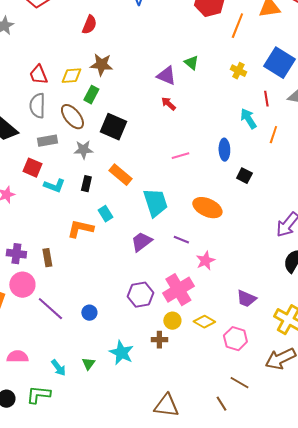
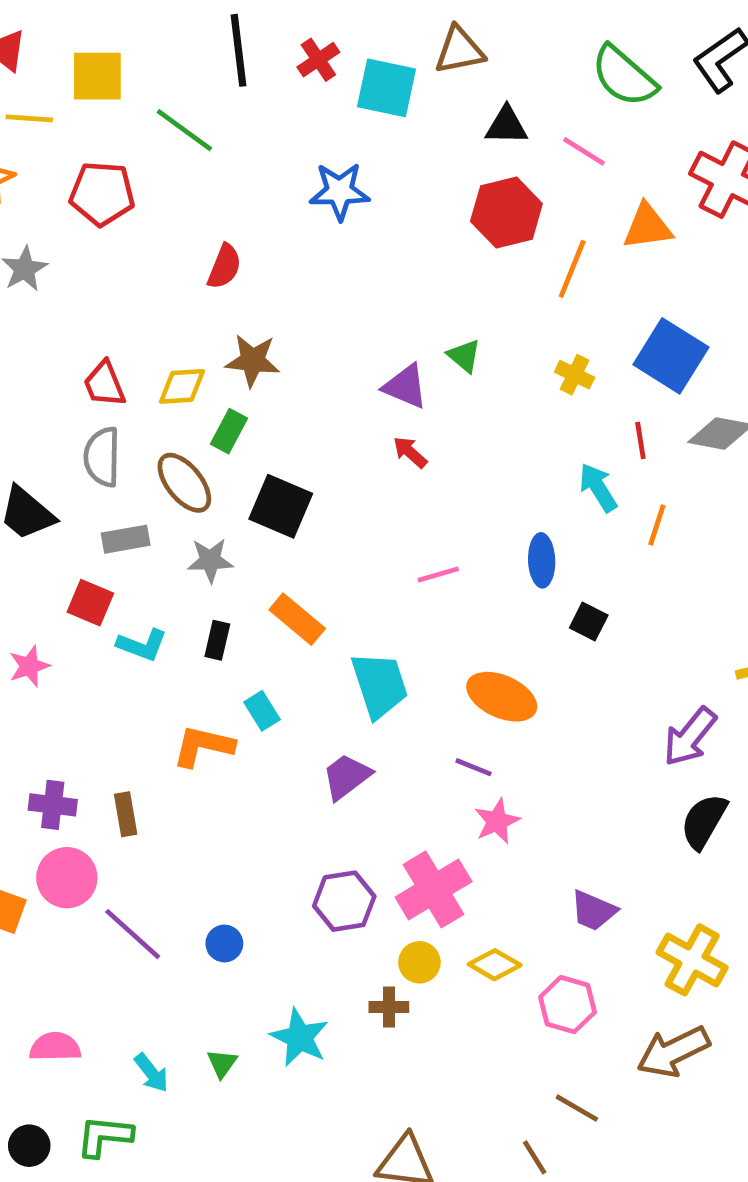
purple line: (181, 240) -> (474, 767), moved

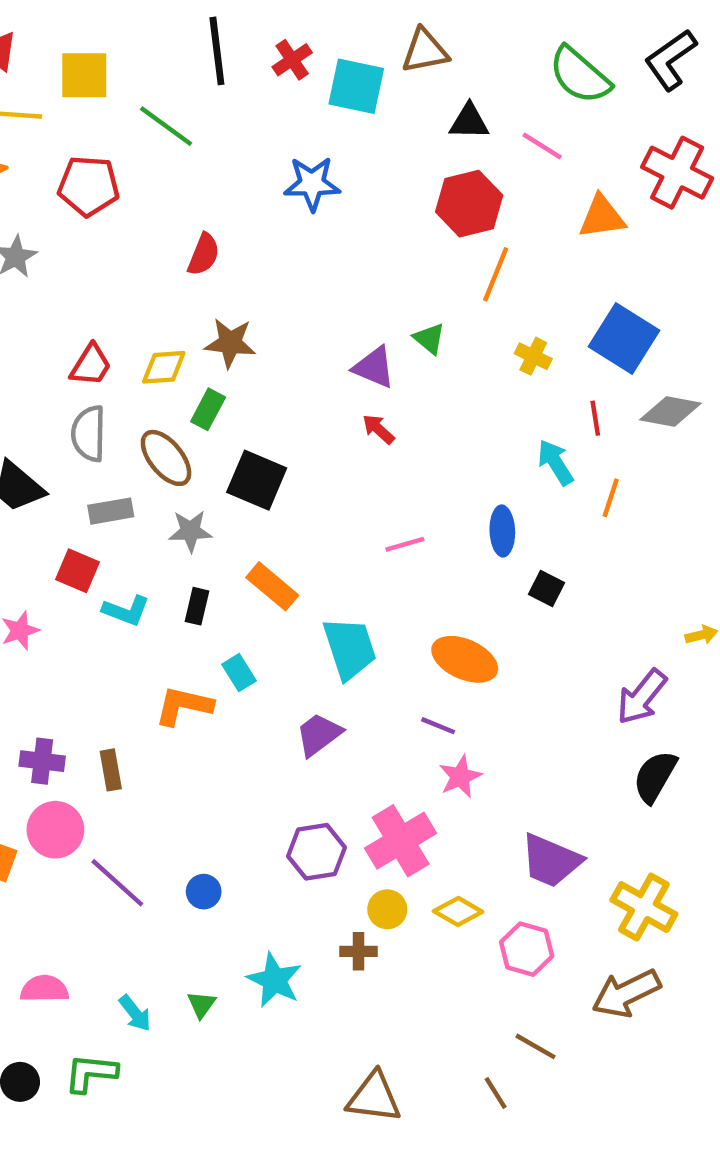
orange line: (572, 269) -> (496, 274), moved
red trapezoid: (104, 384) -> (91, 365), turned -126
purple trapezoid: (593, 911) -> (551, 861), size x1.4

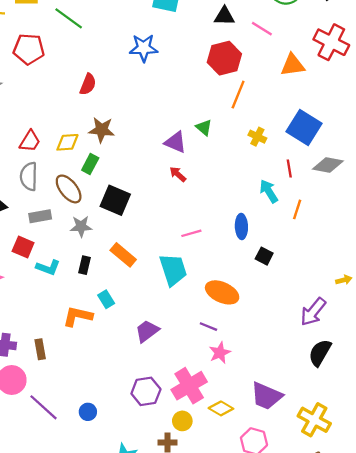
cyan trapezoid: (350, 648) -> (173, 270), moved
yellow diamond: (458, 912) -> (221, 408), moved

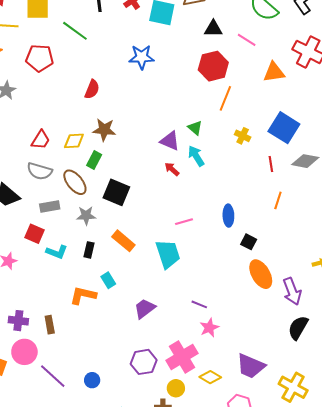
gray semicircle: (29, 176) -> (40, 171), turned -75
cyan arrow: (269, 191) -> (196, 156), moved
orange ellipse: (222, 292) -> (261, 274), moved, turned 36
purple arrow: (313, 312) -> (292, 291), turned -60

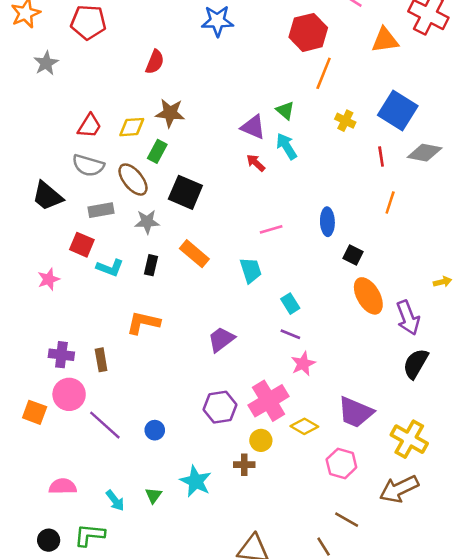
cyan trapezoid: (168, 254) -> (251, 270), size x0.7
cyan rectangle: (108, 280) -> (290, 304), moved

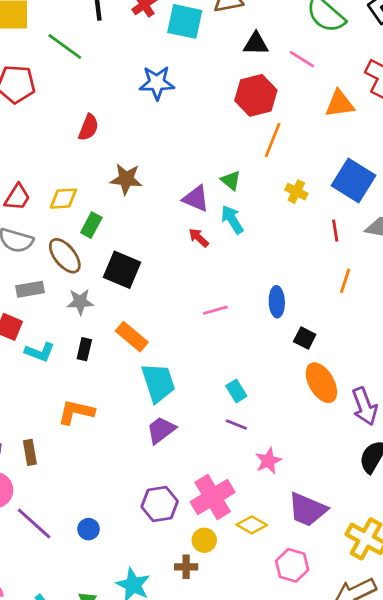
brown star: (170, 113) -> (126, 179), moved
cyan trapezoid: (251, 270) -> (158, 383), moved, size x1.4
pink star: (303, 364) -> (268, 461), moved

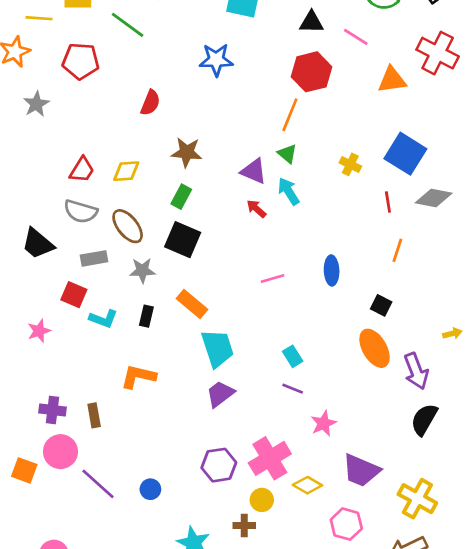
orange line: (273, 140) -> (290, 115), moved
green rectangle: (91, 225) -> (181, 197), moved
black square: (305, 338) -> (381, 305), moved

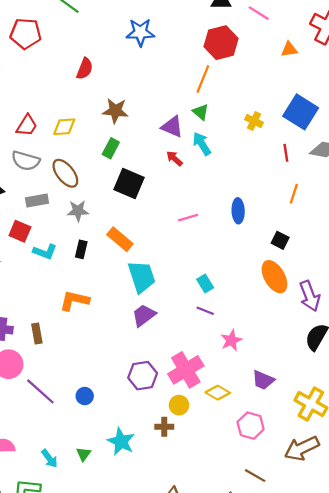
orange triangle: (392, 80) -> (289, 49), size x0.7
black square: (183, 240) -> (129, 184), moved
purple trapezoid: (361, 470) -> (263, 380), size x0.7

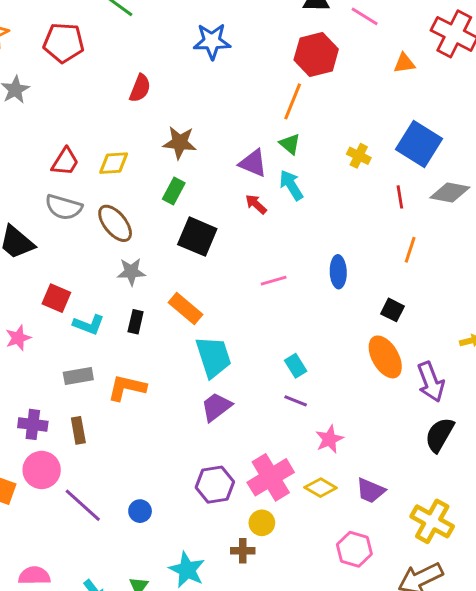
gray rectangle: (37, 201) -> (78, 376), moved
yellow diamond: (218, 393) -> (321, 488), moved

